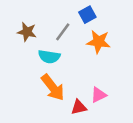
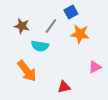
orange arrow: (53, 87) -> (27, 71), moved
pink triangle: (99, 95) -> (95, 67), moved

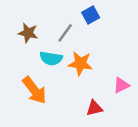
orange star: (80, 34) -> (80, 64), moved
red triangle: (64, 87) -> (94, 108), moved

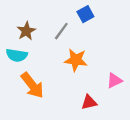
brown star: (28, 33) -> (26, 31), turned 30
cyan semicircle: (51, 58) -> (17, 55), moved

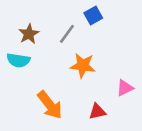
orange arrow: (32, 85) -> (50, 105), moved

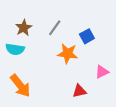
blue square: (93, 16) -> (87, 36), moved
orange arrow: (50, 105) -> (20, 86), moved

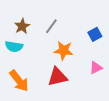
blue square: (87, 36) -> (95, 34), moved
red triangle: (79, 91) -> (57, 77), moved, size x1.5

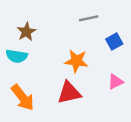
gray line: (51, 26) -> (89, 18), moved, turned 42

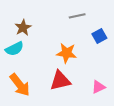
cyan semicircle: (17, 56) -> (15, 49), turned -36
pink triangle: (115, 82) -> (98, 87), moved

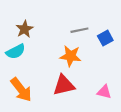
gray line: (77, 16) -> (79, 30), moved
pink triangle: (98, 87) -> (104, 92), turned 40

